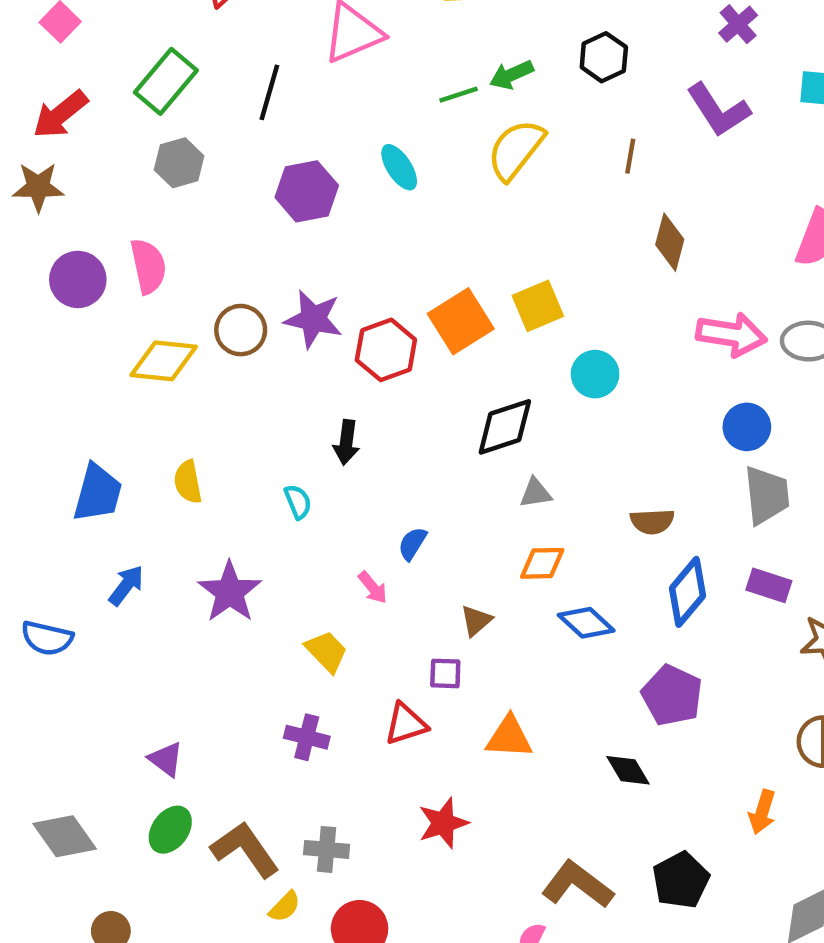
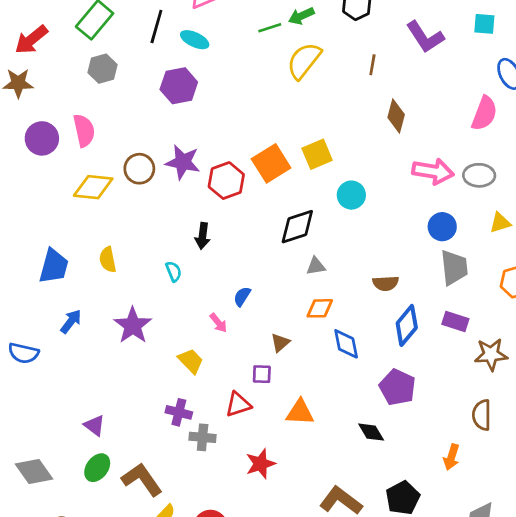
cyan ellipse: (399, 167) -> (195, 40), moved, turned -32
blue diamond: (586, 623) -> (346, 344), turned 36
gray cross: (327, 849) -> (203, 437), moved

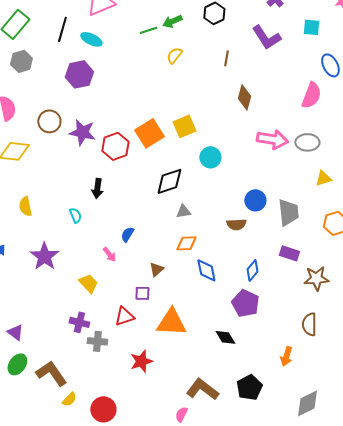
yellow semicircle: (304, 61) -> (174, 55), size x0.6
brown circle: (139, 169) -> (49, 121), moved
blue circle: (442, 227) -> (255, 200), moved
blue diamond: (407, 325) -> (252, 270), moved, size x0.7
orange triangle: (300, 412) -> (171, 322), size x1.4

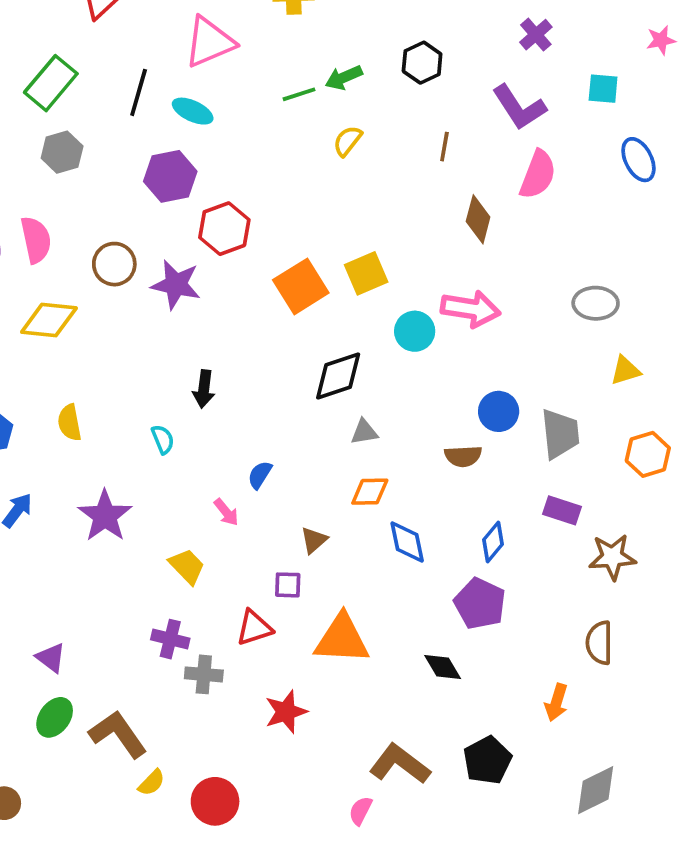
pink semicircle: (311, 95) -> (538, 175), moved
pink arrow: (272, 139) -> (471, 309), moved
red hexagon: (115, 146) -> (224, 229), moved

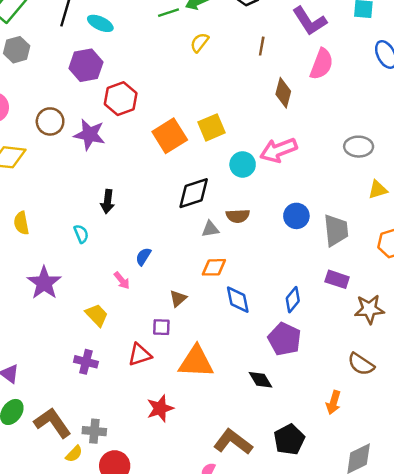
pink arrow: (471, 309) -> (278, 150), turned 150
brown semicircle: (463, 456) -> (238, 216), moved
brown semicircle: (599, 643) -> (361, 364), turned -56
gray cross: (204, 674) -> (94, 431), moved

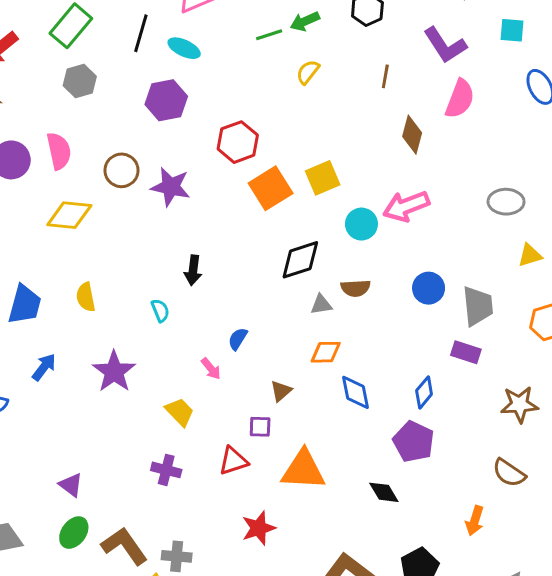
red hexagon: (121, 99) -> (238, 142), moved
purple rectangle: (337, 279) -> (466, 352), moved

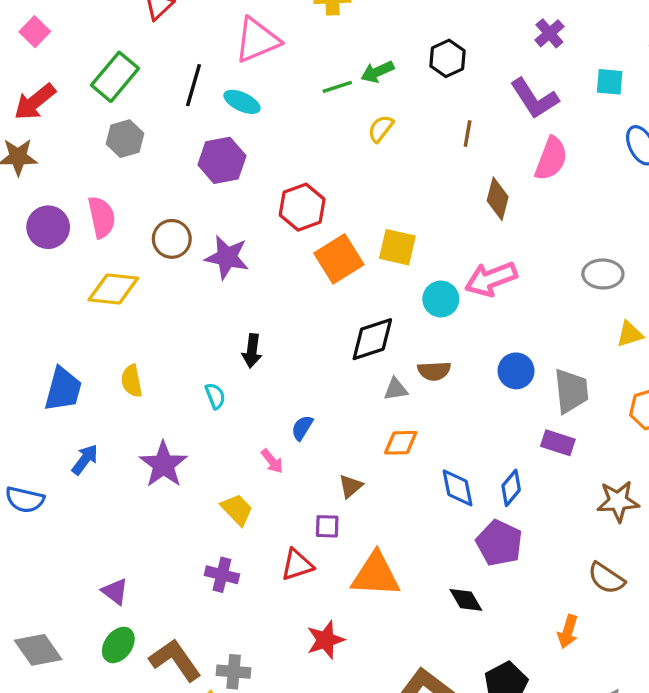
yellow square: (323, 178) -> (397, 247), turned 36
blue diamond: (356, 392) -> (458, 488), moved

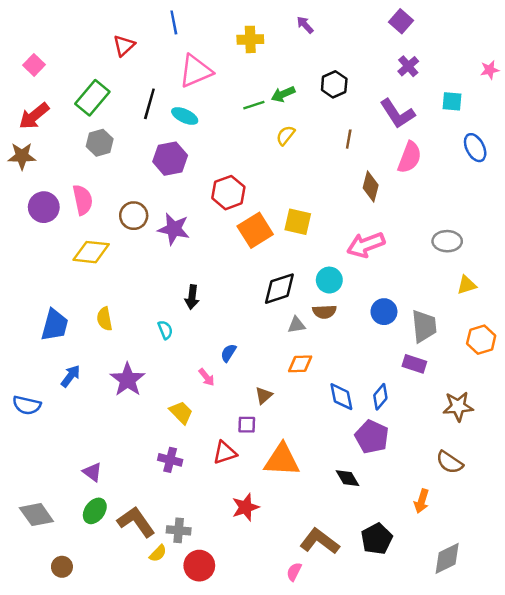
cyan circle: (441, 299) -> (329, 280), moved

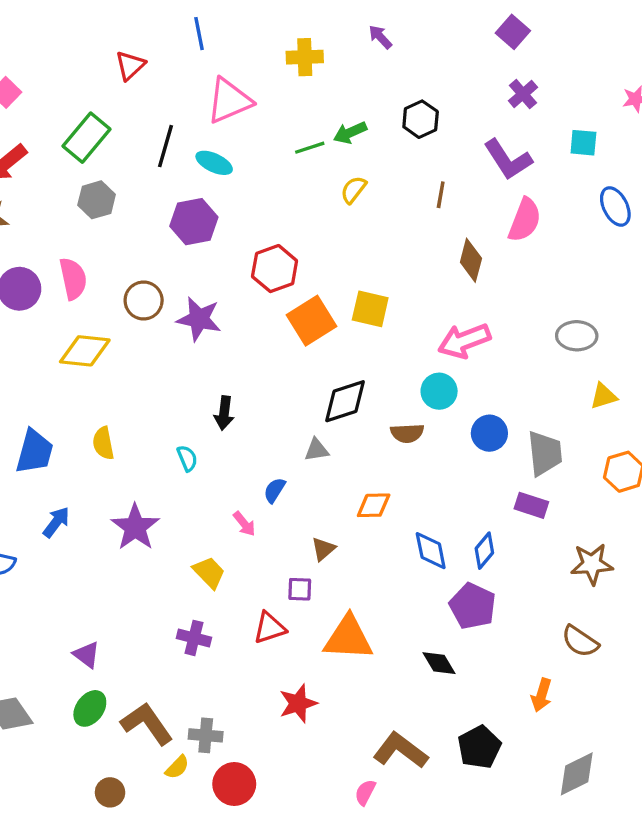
cyan circle: (329, 280) -> (439, 391), moved
gray triangle: (296, 325) -> (317, 450), moved
brown circle: (62, 567) -> (110, 792), moved

